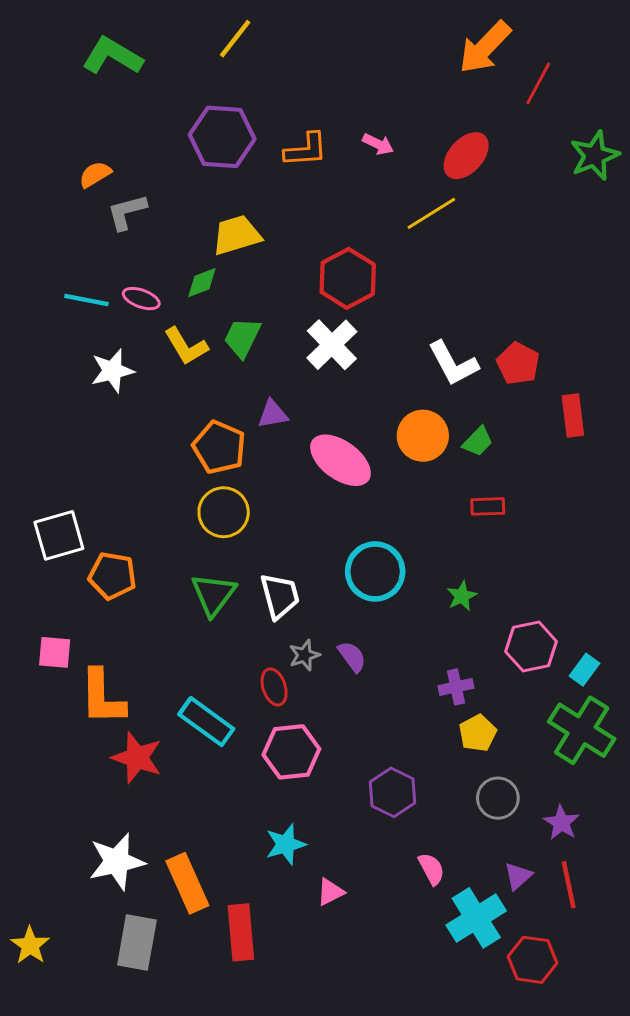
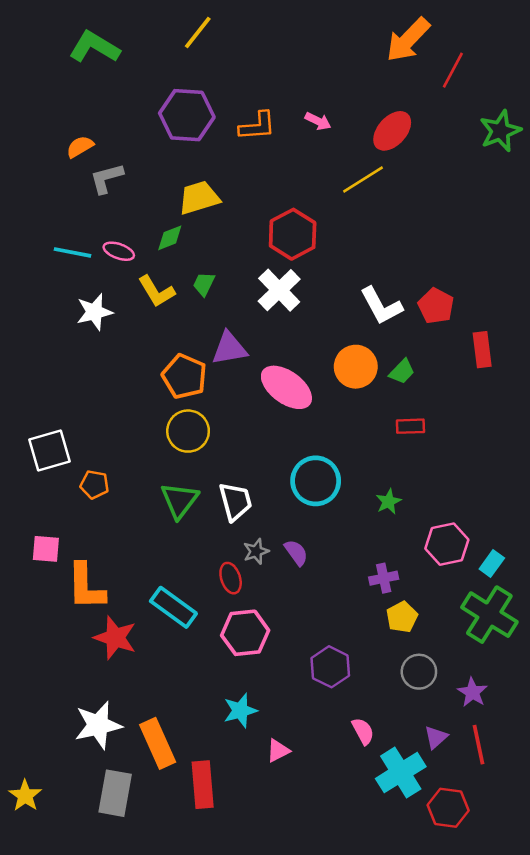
green trapezoid: (242, 338) -> (204, 284), size x0.7
purple triangle: (273, 414) -> (229, 348), size x1.4
orange pentagon: (112, 576) -> (94, 485), size x0.7

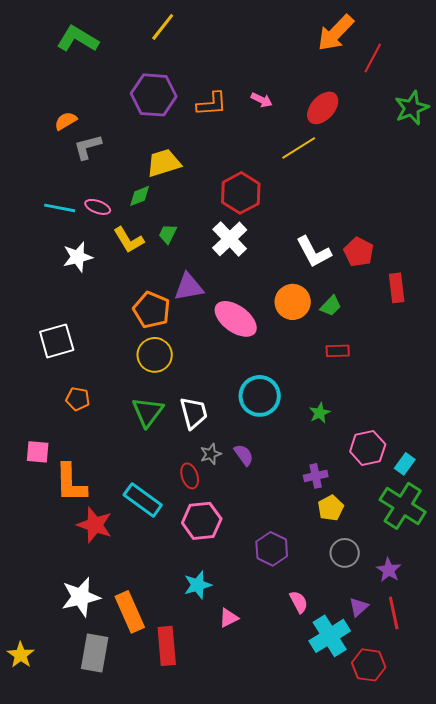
white square: (49, 451) -> (57, 341), moved

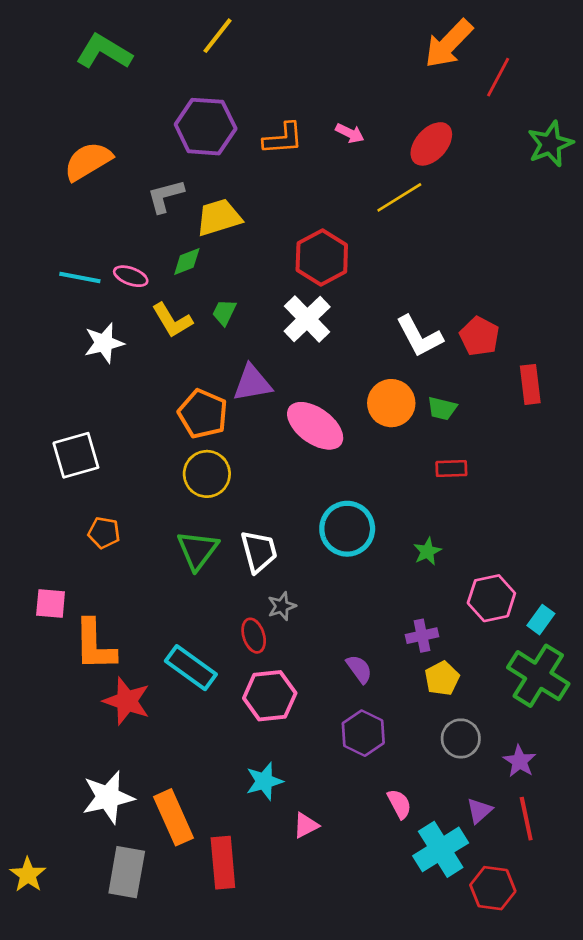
orange semicircle: (66, 121) -> (88, 161), size x1.6
gray L-shape: (88, 147) -> (165, 196), moved
green trapezoid: (331, 306) -> (442, 408), turned 60
purple semicircle: (244, 455) -> (359, 669), moved

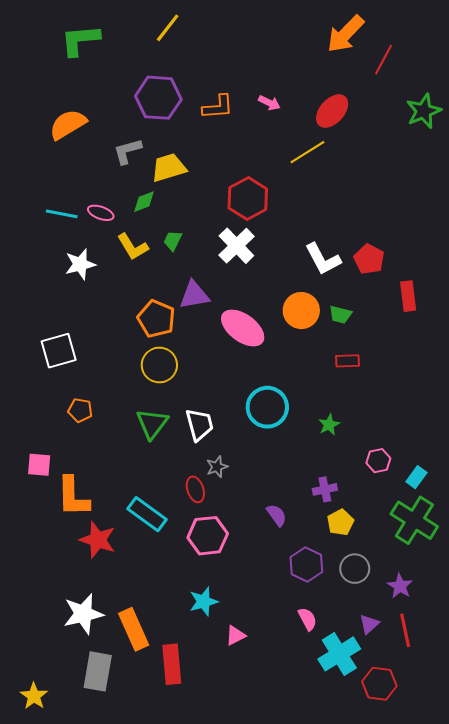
green L-shape: (104, 52) -> (80, 40), turned -36
pink hexagon: (491, 598) -> (378, 461), size x0.7
purple hexagon: (363, 733) -> (306, 564), moved
yellow star: (28, 875) -> (34, 696), moved

